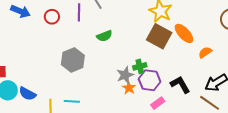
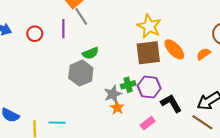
brown square: (159, 36) -> (148, 53), turned -35
orange semicircle: (205, 52) -> (204, 54), moved
gray hexagon: (73, 60) -> (81, 73), moved
purple hexagon: (150, 80) -> (149, 87), moved

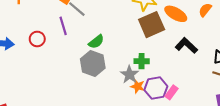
green cross: (128, 85) -> (142, 61), turned 32
purple hexagon: (149, 87) -> (156, 88), moved
black L-shape: (171, 103) -> (186, 45), moved

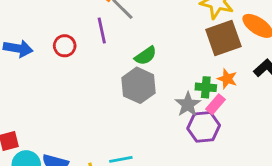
orange star: (138, 86) -> (227, 79), moved
purple hexagon: (156, 88) -> (204, 127), moved
pink rectangle: (171, 92) -> (216, 104), moved

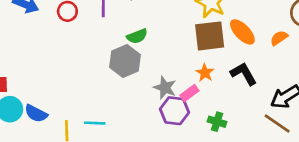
green cross: (206, 87) -> (217, 122), moved
gray star: (188, 104) -> (165, 88), turned -30

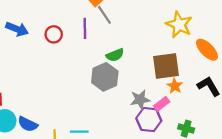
brown square: (210, 36) -> (166, 66), moved
gray star: (165, 88) -> (140, 100), turned -30

